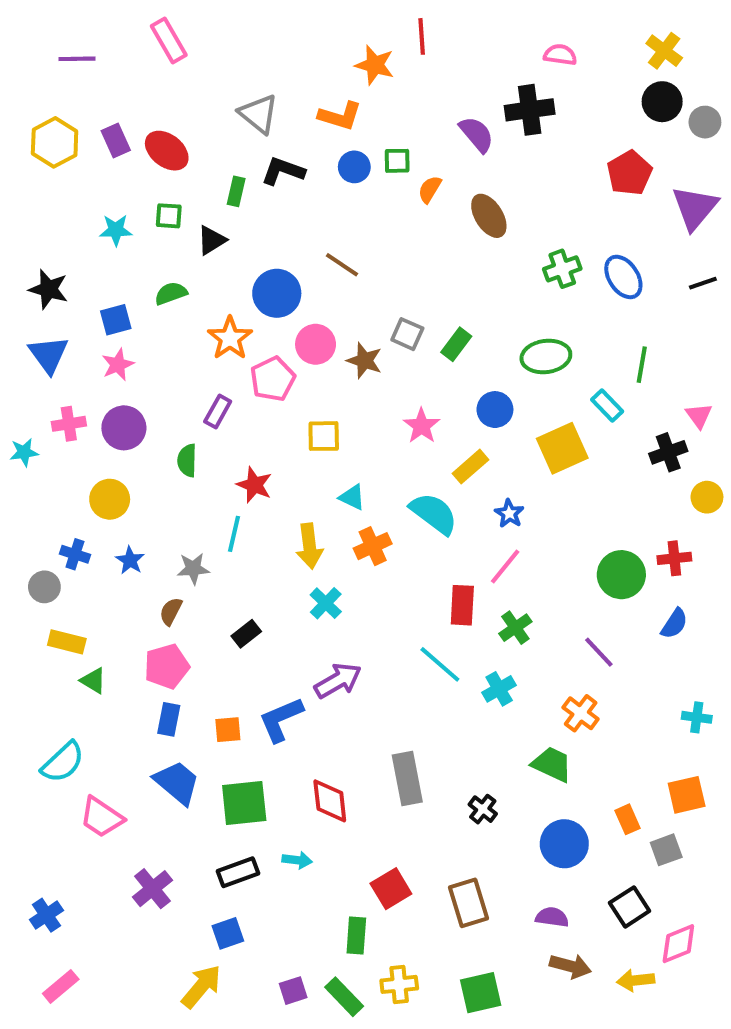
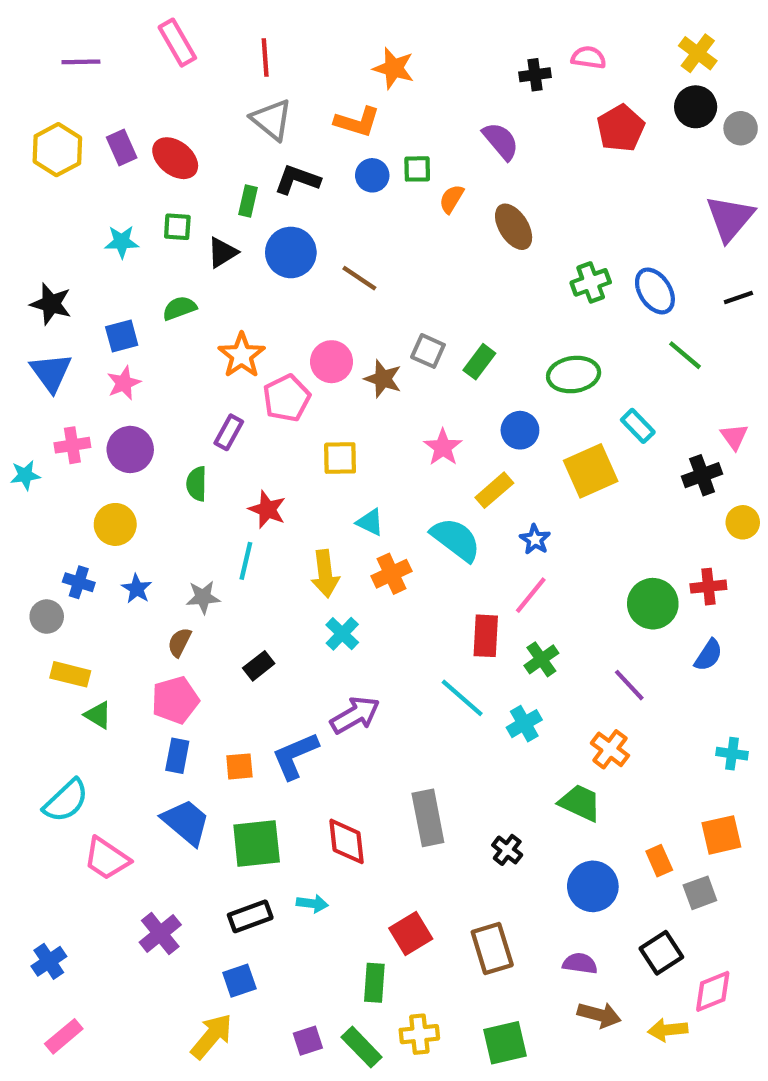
red line: (422, 36) -> (265, 58), moved
black cross: (530, 110) -> (535, 75), moved, size x0.6
red pentagon: (630, 173) -> (621, 128), moved
blue circle: (277, 293) -> (291, 252), moved
green line: (642, 365) -> (685, 355), moved, turned -60

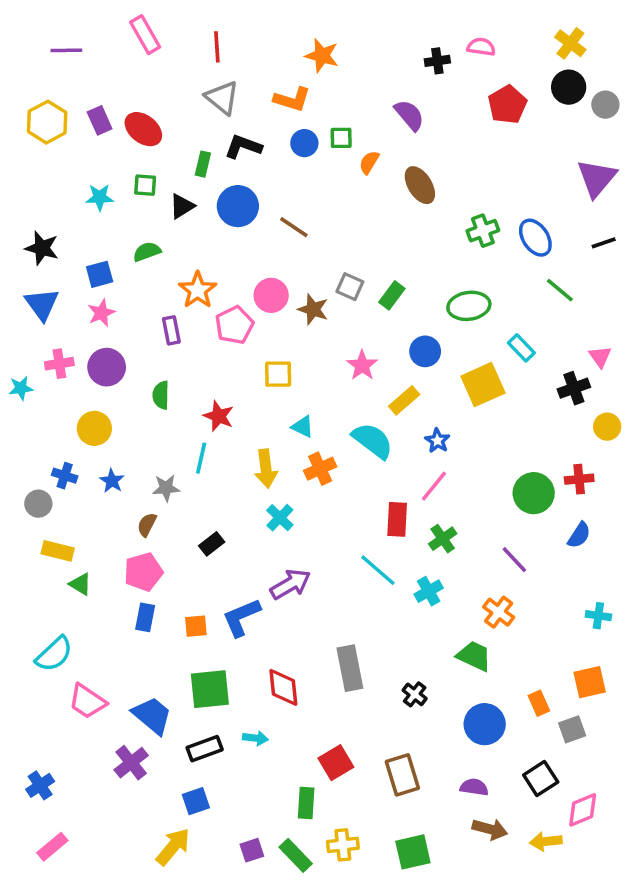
purple rectangle: (229, 432) -> (171, 330), moved, turned -40
blue trapezoid: (186, 822) -> (152, 715), moved

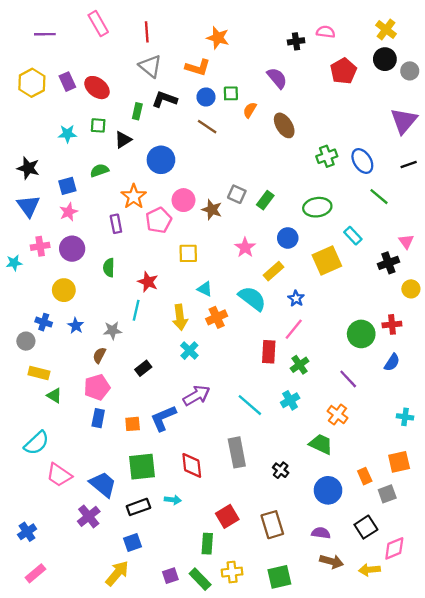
blue circle: (238, 206) -> (161, 160), moved
brown line: (294, 227) -> (207, 127), moved
cyan line: (378, 570) -> (250, 405), moved

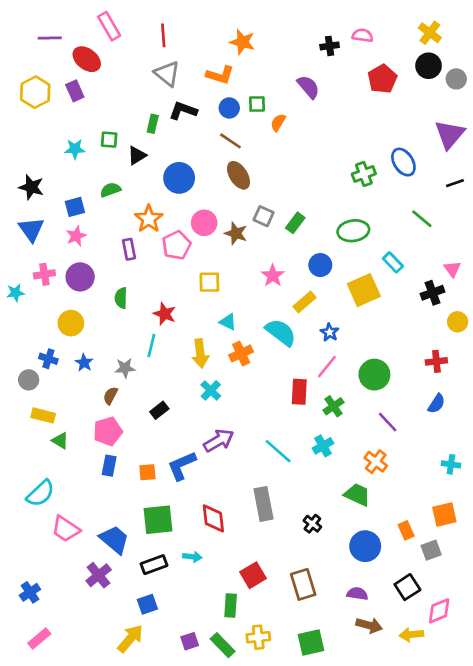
red ellipse: (97, 88) -> (87, 59), moved
brown ellipse: (284, 125) -> (238, 175), moved
blue ellipse: (362, 161) -> (403, 162), moved
green circle: (361, 334) -> (374, 375), moved

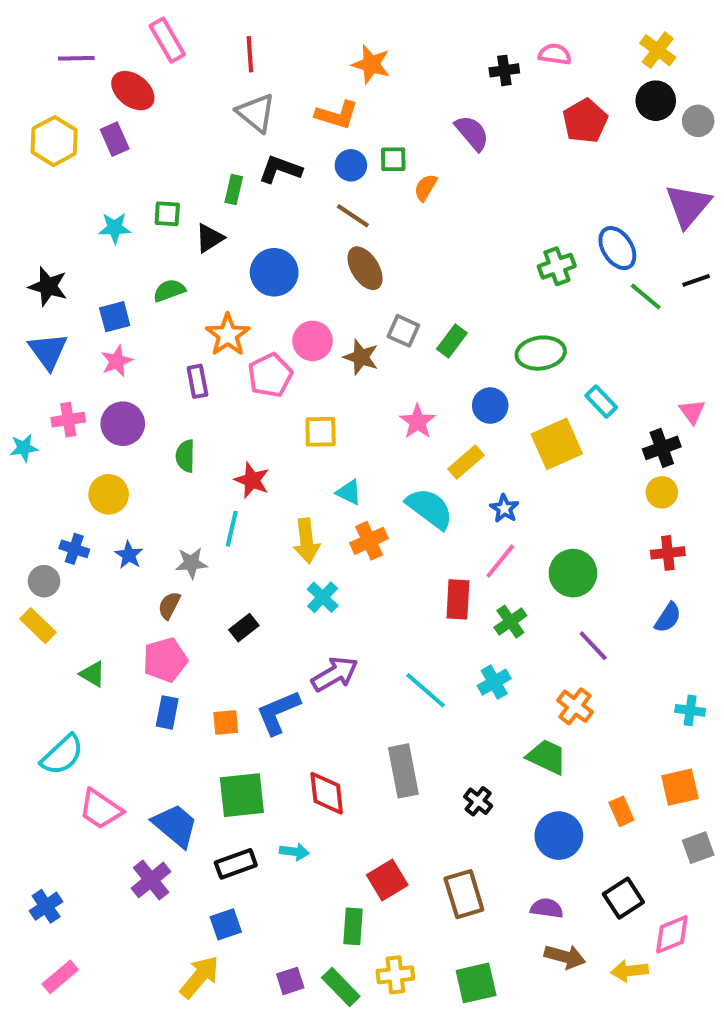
green line: (422, 219) -> (646, 297), moved
yellow circle: (458, 322) -> (662, 492), moved
yellow rectangle: (43, 415) -> (38, 626), moved, turned 30
gray square: (431, 550) -> (698, 848), moved

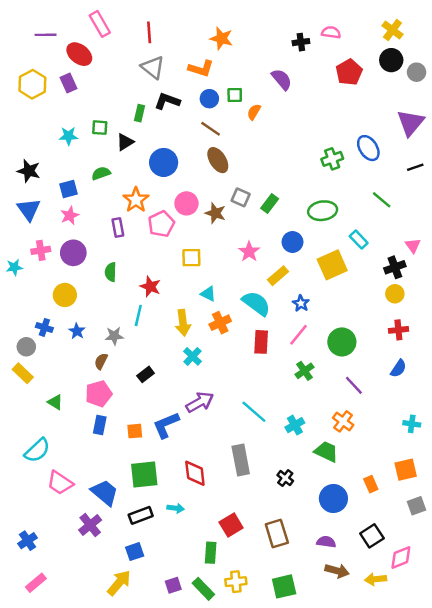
green line: (646, 297) -> (382, 200), moved
red rectangle: (458, 599) -> (261, 342), moved
cyan cross: (494, 682) -> (295, 425), moved

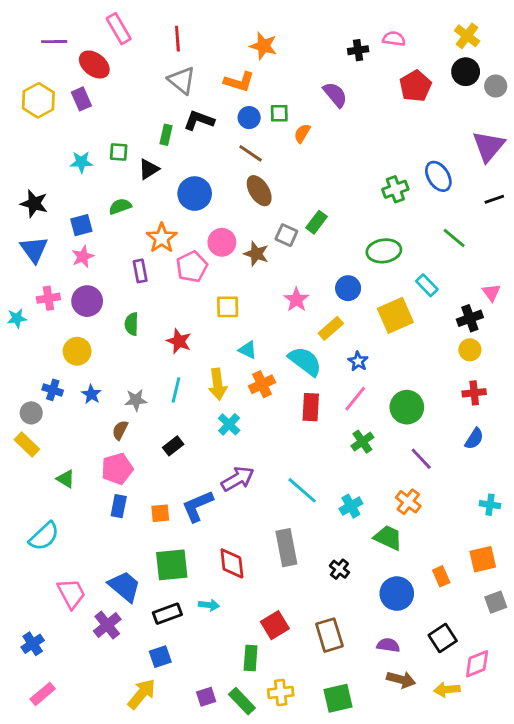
green rectangle: (270, 203) -> (316, 222), moved
cyan line: (138, 315) -> (176, 390), moved
pink trapezoid: (60, 483) -> (71, 594), moved, turned -152

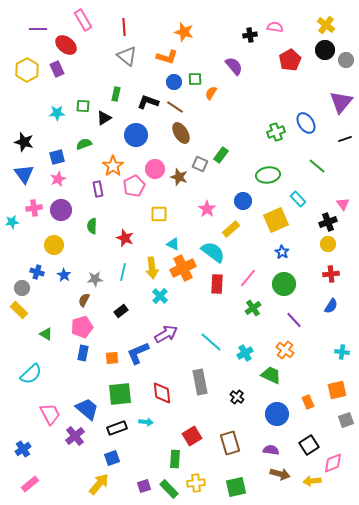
black L-shape: (199, 120) -> (148, 102), moved
blue star: (358, 361) -> (282, 252), moved
orange cross: (262, 384) -> (183, 268), size x1.4

